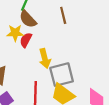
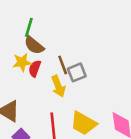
brown line: (63, 15) -> (63, 65), moved
gray square: (62, 75) -> (77, 72), moved, size x0.7

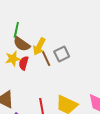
gray square: (77, 72) -> (62, 54), moved
yellow arrow: (58, 86) -> (39, 46), moved, turned 54

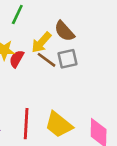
brown semicircle: (22, 44) -> (64, 31), moved
brown line: (46, 58) -> (47, 60), turned -42

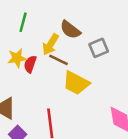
gray square: (68, 59) -> (99, 48), moved
yellow trapezoid: (59, 125) -> (76, 83), moved

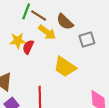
yellow arrow: (51, 44) -> (47, 32), turned -90
brown line: (58, 60) -> (39, 16), moved

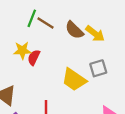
yellow arrow: (47, 32) -> (95, 34), moved
gray square: (87, 40) -> (98, 68), moved

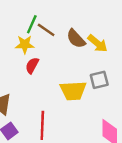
yellow star: (22, 50) -> (25, 44), moved
yellow trapezoid: (74, 80) -> (73, 91), turned -40

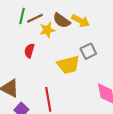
brown line: (46, 30) -> (35, 18), turned -49
yellow star: (25, 44) -> (47, 30), moved

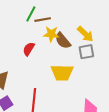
brown semicircle: (62, 21) -> (63, 41), moved
gray square: (88, 51) -> (86, 52), moved

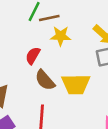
brown semicircle: (63, 41) -> (45, 80), moved

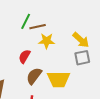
brown semicircle: (45, 80) -> (34, 76), turned 78

